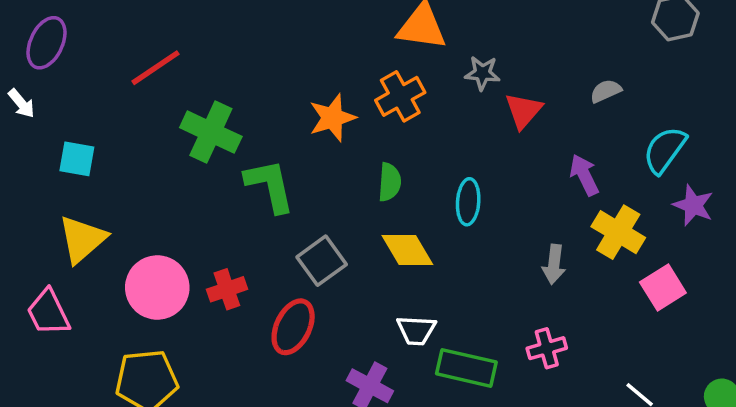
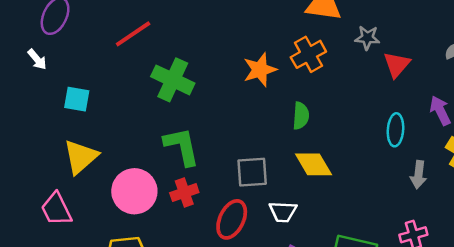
green L-shape: (270, 186) -> (182, 146), moved
cyan ellipse: (468, 202) -> (395, 130), moved
gray square: (322, 261) -> (252, 172), turned 32
white trapezoid: (416, 330) -> (283, 212), moved

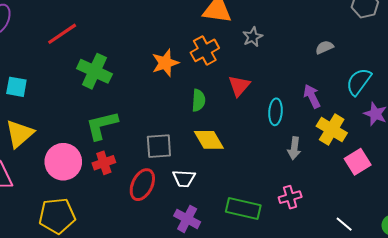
gray star: (367, 38) -> (253, 37), turned -30
red triangle: (397, 65) -> (239, 86), moved
green L-shape: (182, 146) -> (102, 125), turned -92

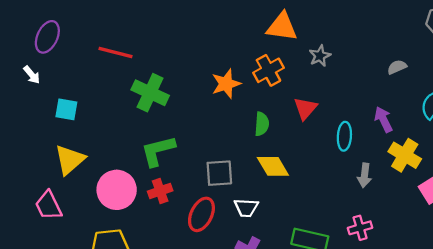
red line: (62, 34) -> (115, 52), turned 48

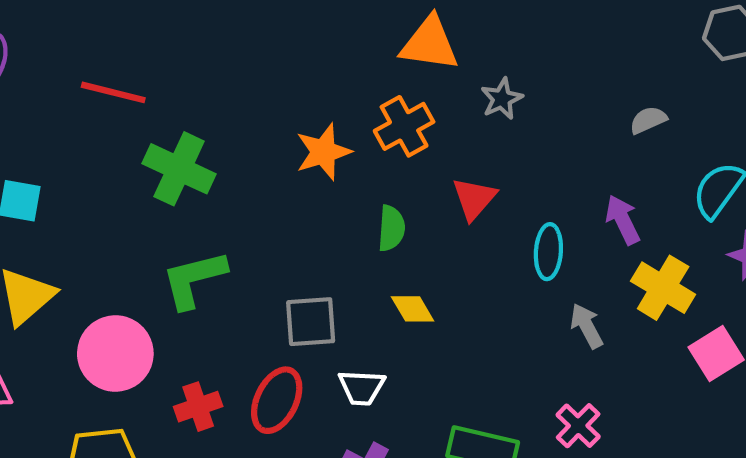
yellow diamond: (273, 166) -> (413, 309), size x0.7
gray arrow: (364, 175) -> (587, 326), turned 145
red cross: (160, 191) -> (198, 407), moved
pink cross: (360, 228) -> (578, 426), turned -30

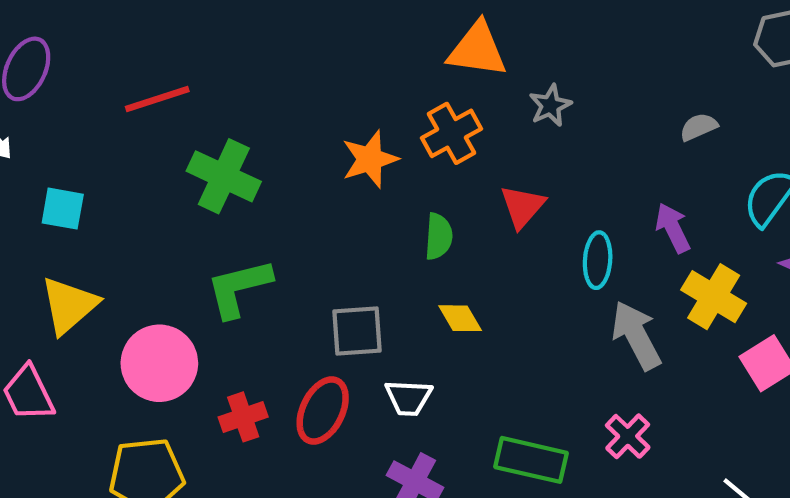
red line: (113, 92) -> (157, 99), turned -32
gray arrow: (587, 326) -> (636, 335), size x1.5

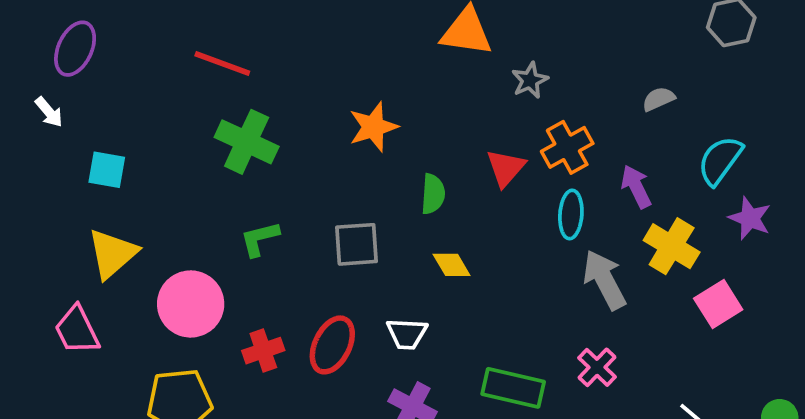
red line: (157, 99) -> (222, 64), moved, turned 38
orange cross: (452, 133) -> (567, 147), moved
green L-shape: (239, 288) -> (260, 239), size x0.7
gray square: (357, 331) -> (357, 244), moved

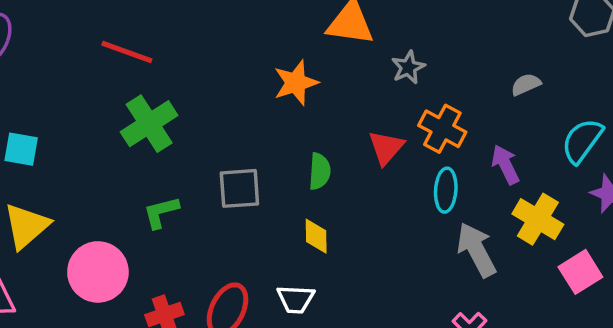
orange star: (373, 127) -> (296, 83), moved
green cross: (247, 142) -> (149, 124), turned 32
orange cross: (567, 147) -> (442, 129), turned -33
gray square: (357, 244) -> (239, 188), moved
yellow diamond: (452, 265) -> (316, 236), moved, turned 30

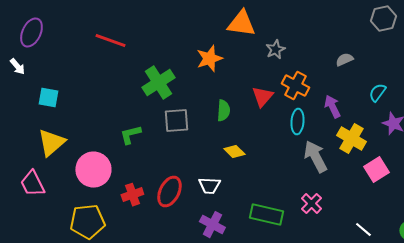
green cross: (149, 124) -> (158, 83), moved
cyan semicircle: (582, 141) -> (377, 93), size x0.7
yellow diamond: (316, 236) -> (234, 152), moved, turned -45

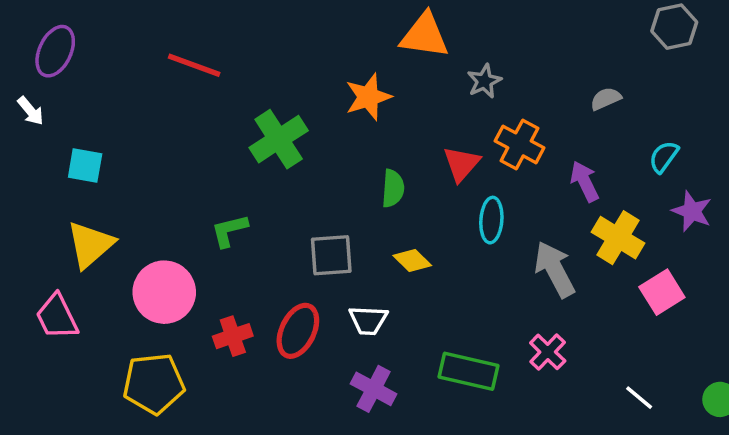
gray square: (176, 121) -> (331, 255), moved
cyan ellipse: (297, 122) -> (491, 220), moved

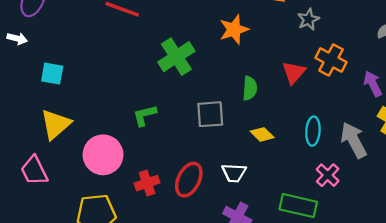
white arrow: (31, 111) -> (17, 39), turned -36
cyan ellipse: (491, 220) -> (313, 131), moved
gray square: (331, 255) -> (210, 114), moved
pink cross: (548, 352) -> (328, 175), moved

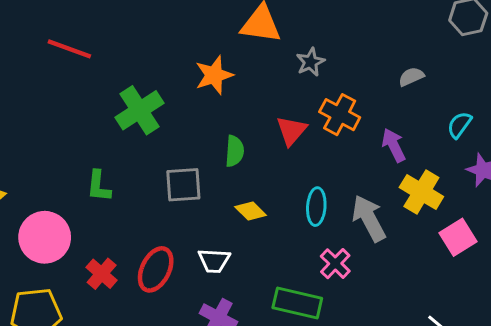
green L-shape: (145, 115) -> (99, 186), turned -70
red cross: (147, 183) -> (102, 274), turned -30

